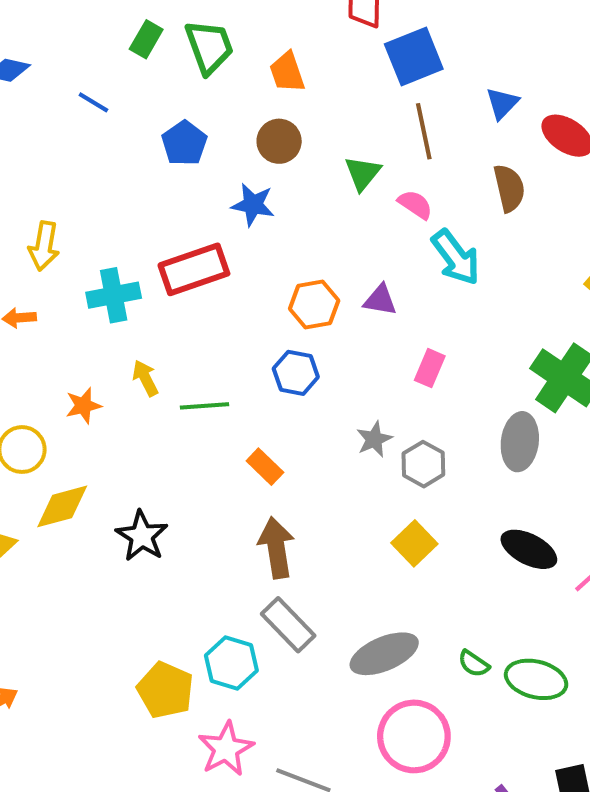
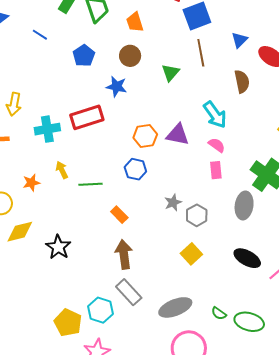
pink semicircle: (415, 205) -> (217, 145), moved
purple triangle: (380, 300) -> (178, 135), size x1.4
pink rectangle: (430, 368) -> (216, 170), moved, turned -30

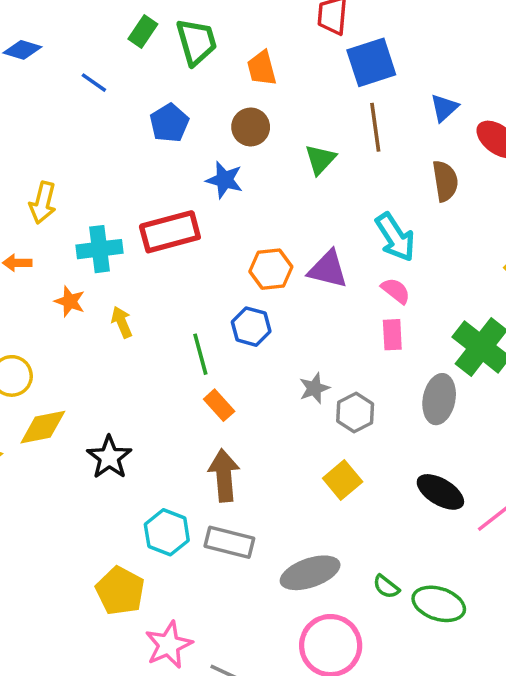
orange star: (31, 183) -> (70, 301), moved, turned 30
green line: (90, 184) -> (200, 354), moved, turned 75
gray rectangle: (129, 292) -> (229, 542), turned -36
cyan hexagon: (101, 310) -> (167, 532), moved

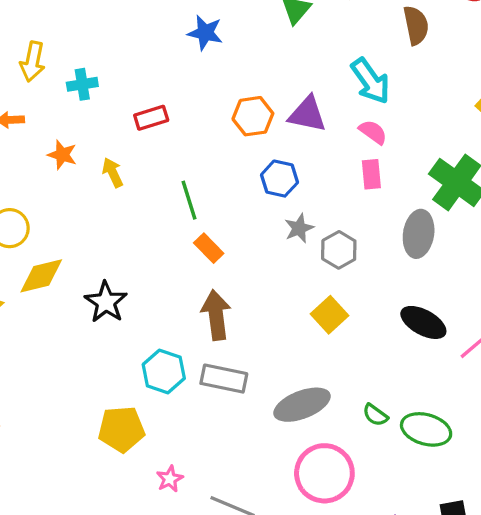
red rectangle: (170, 232) -> (151, 118), moved, size x0.6
cyan cross: (99, 249) -> (82, 84), moved, size x0.7
blue hexagon: (251, 327) -> (279, 179), moved
yellow pentagon: (120, 591) -> (121, 429), turned -30
pink star: (169, 645) -> (170, 479), size x0.6

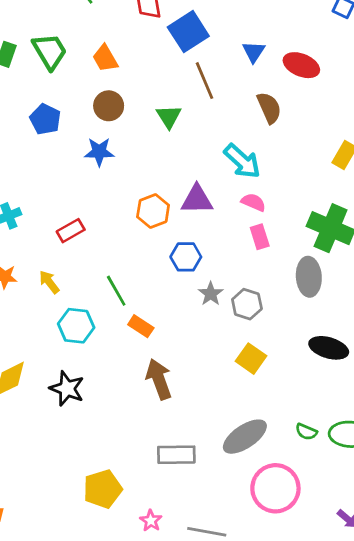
cyan hexagon: (164, 371) -> (76, 326), moved
gray rectangle: (224, 379) -> (176, 455), moved

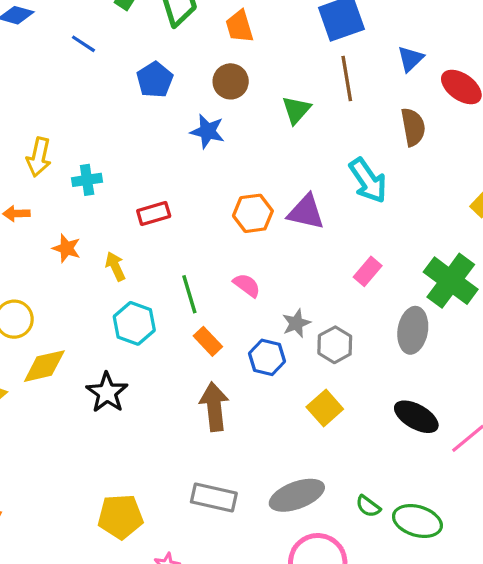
pink semicircle: (253, 202) -> (247, 285), moved
pink rectangle: (260, 237) -> (368, 271), turned 45
blue hexagon: (186, 257) -> (267, 357), moved

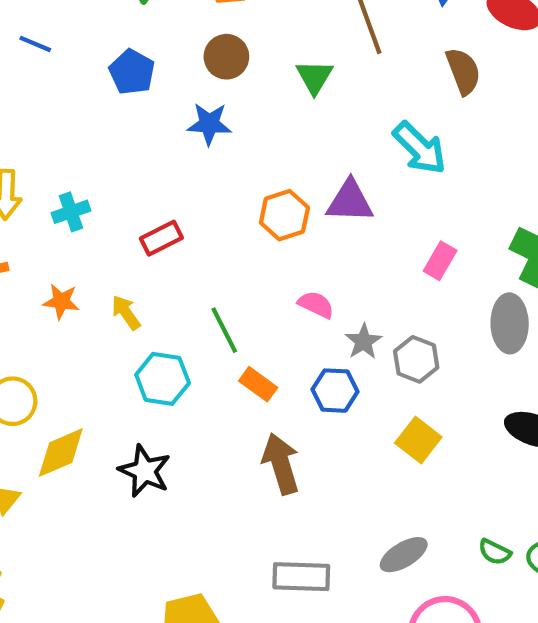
pink semicircle: (247, 285) -> (316, 305), moved
gray ellipse: (297, 495) -> (404, 555), size x0.7

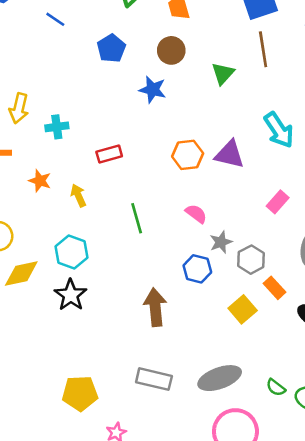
cyan hexagon: (163, 379) -> (72, 252), moved
orange rectangle: (258, 384) -> (274, 288), moved
gray ellipse: (404, 555) -> (220, 378), size x1.4

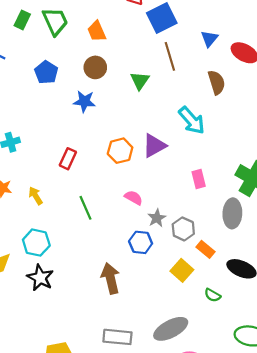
red rectangle: (109, 154) -> (68, 159), moved, turned -42
purple triangle: (230, 154) -> (154, 146), turned -35
pink rectangle: (278, 202) -> (199, 179), turned -48
green semicircle: (276, 387) -> (213, 295), moved

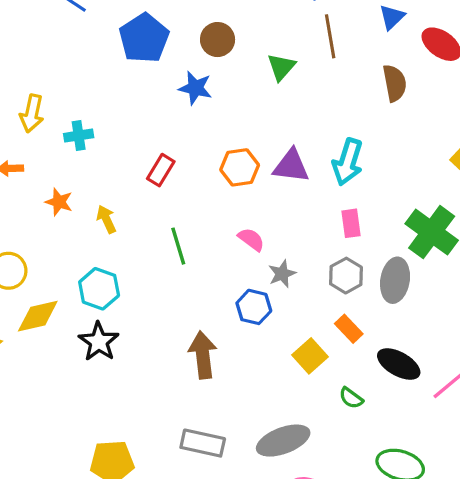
blue pentagon: (46, 72) -> (144, 38), size x1.4
cyan arrow: (192, 120) -> (348, 162), moved, turned 52
purple triangle: (154, 146) -> (291, 166), turned 30
gray hexagon: (183, 229) -> (346, 276), moved

